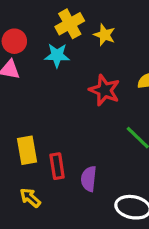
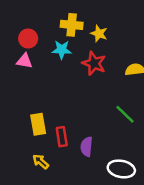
yellow cross: (70, 24) -> (72, 25), turned 35
red star: (104, 90) -> (94, 63), moved

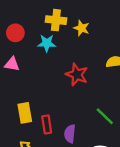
pink triangle: (24, 61) -> (12, 64), moved
red star: (94, 63) -> (77, 75), moved
green line: (125, 114) -> (105, 116), moved

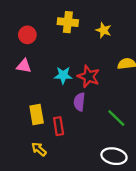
yellow star: (82, 28) -> (104, 30), moved
cyan star: (47, 43) -> (63, 75), moved
purple semicircle: (70, 134) -> (79, 102), moved

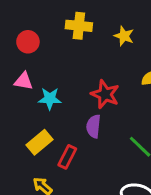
cyan star: (63, 75) -> (50, 99), moved
yellow rectangle: (37, 115) -> (40, 142), turned 60
red rectangle: (59, 126) -> (67, 157), turned 36

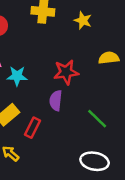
red star: (105, 94) -> (66, 72), turned -30

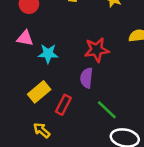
green line: (97, 119) -> (107, 110), moved

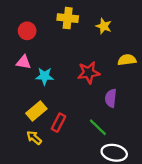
purple semicircle: (86, 78) -> (111, 98), moved
yellow arrow: (42, 130) -> (34, 138), moved

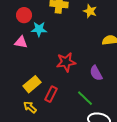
red star: (89, 73) -> (66, 62), moved
cyan star: (44, 76) -> (39, 29), moved
purple semicircle: (111, 98) -> (96, 73), turned -35

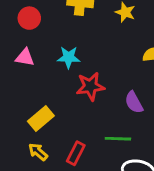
cyan star: (39, 29) -> (69, 57), moved
red rectangle: (51, 94) -> (76, 153), moved
green line: (85, 98) -> (118, 139), turned -42

